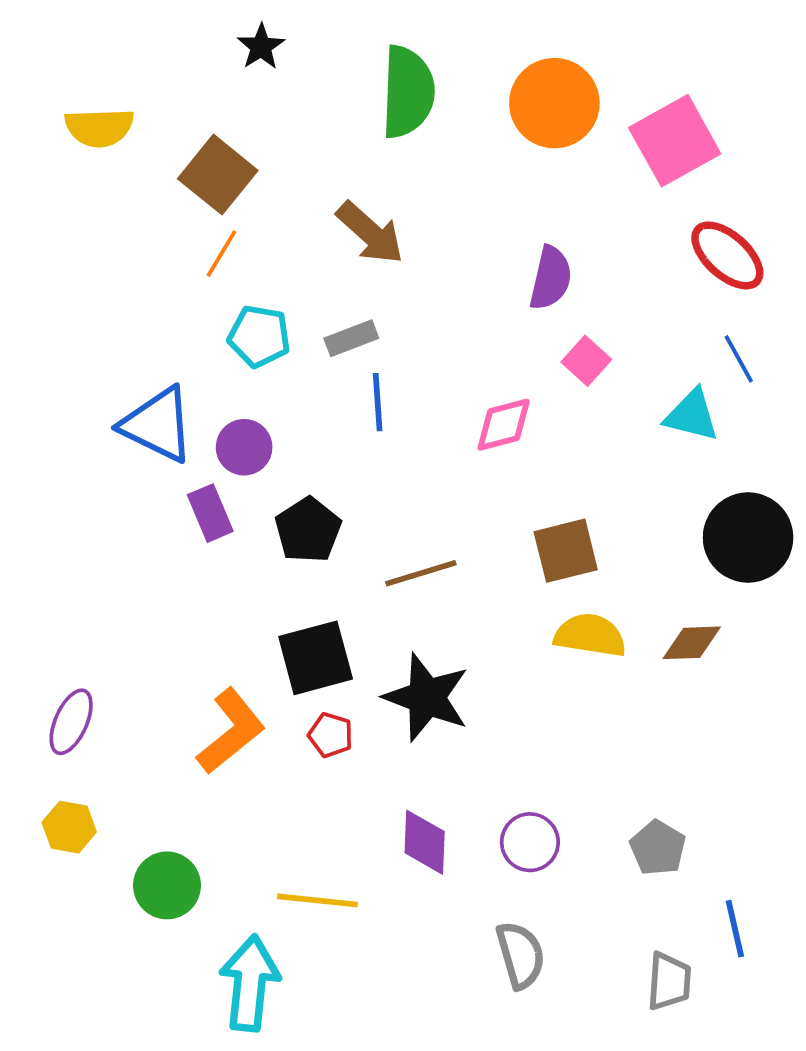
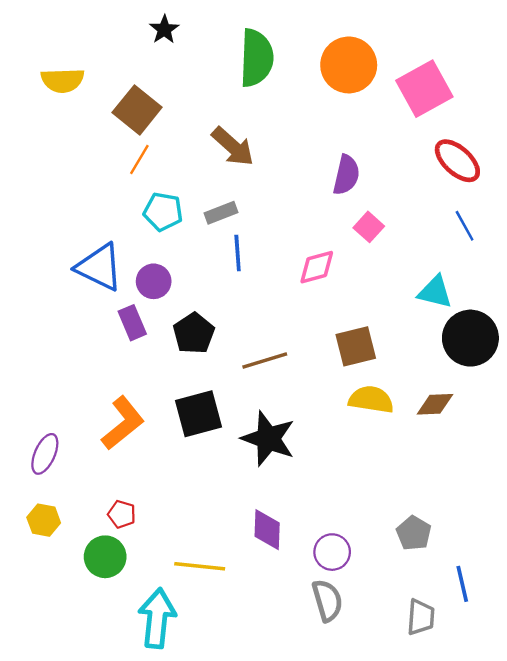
cyan triangle: (692, 415) -> (435, 292), moved
orange L-shape: (231, 731) -> (123, 423), moved
red pentagon: (331, 735) -> (122, 514), moved
purple circle: (530, 842) -> (332, 552), moved

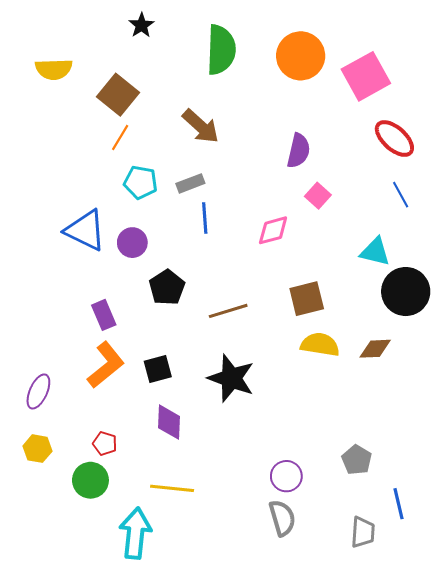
purple rectangle: (132, 323) -> (104, 315), moved
black square: (199, 414) -> (158, 369), moved, size x0.7
purple diamond: (267, 530) -> (169, 422), moved

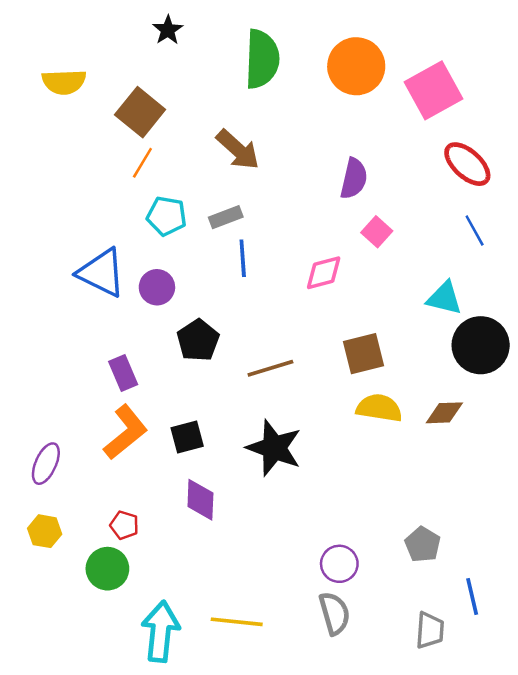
yellow line: (172, 488) -> (237, 622), moved

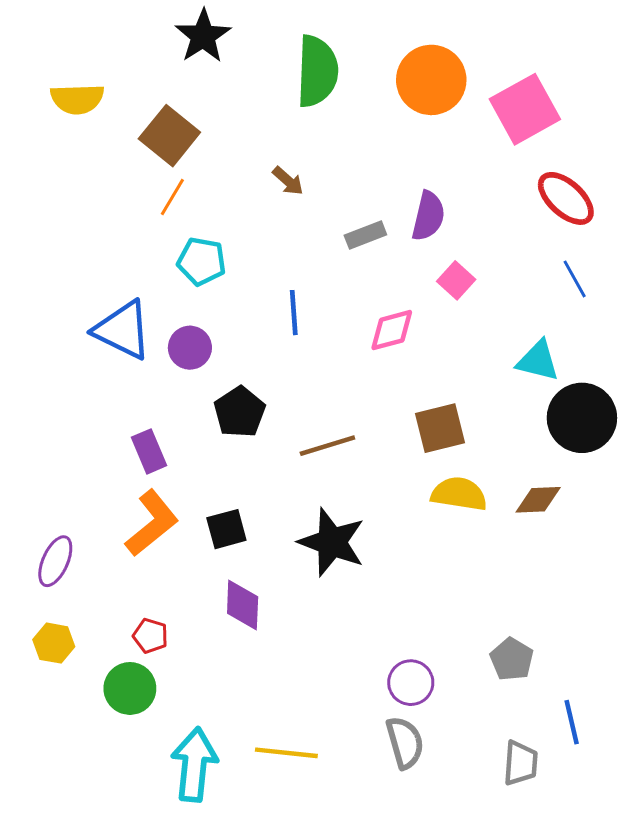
black star: (168, 30) -> (203, 36), size x1.5
brown arrow: (238, 150) -> (288, 181), size x0.6
gray rectangle: (226, 217) -> (365, 235), moved

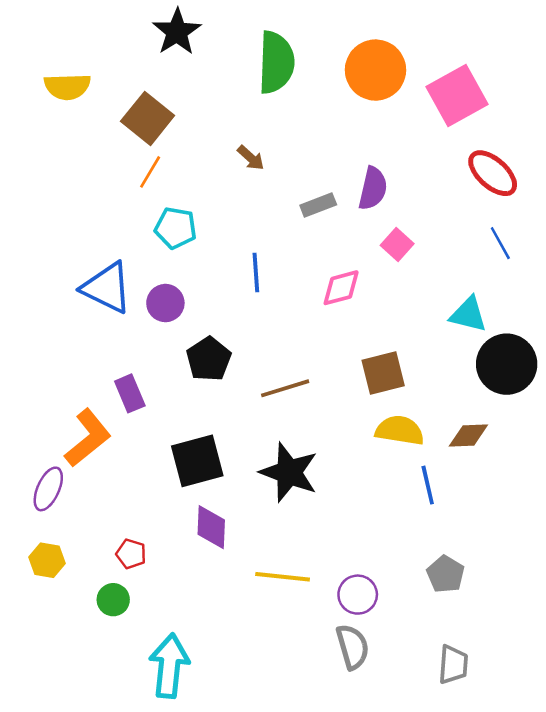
orange L-shape: (152, 523) -> (88, 438), moved
black square: (226, 529) -> (197, 461), size x1.5
green circle: (130, 688) -> (113, 600), size x0.7
blue line: (572, 722) -> (428, 485), moved
yellow line: (286, 753) -> (283, 577), moved

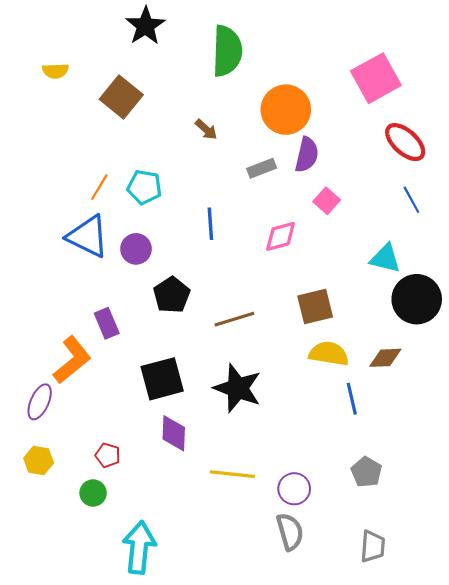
orange circle: (375, 70) -> (286, 110), moved
yellow semicircle: (67, 87) -> (55, 71), size x0.7
orange line: (150, 172) -> (99, 187), moved

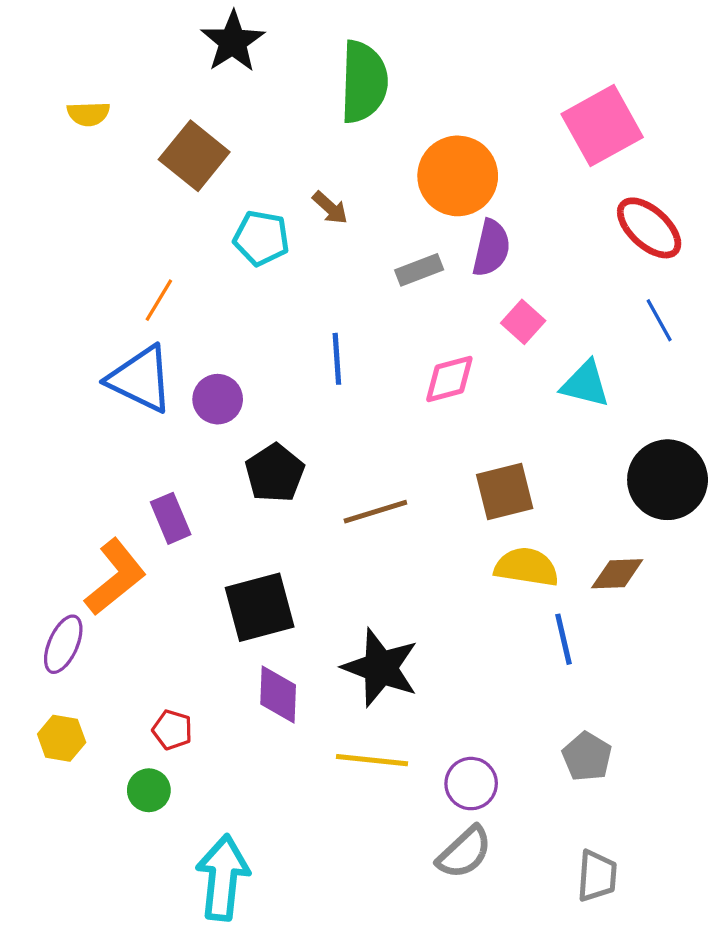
cyan pentagon: (144, 187) -> (261, 238), moved
cyan triangle: (385, 258) -> (585, 384), moved
black star: (238, 388) -> (380, 668), moved
gray semicircle: (290, 532) -> (464, 852), turned 63

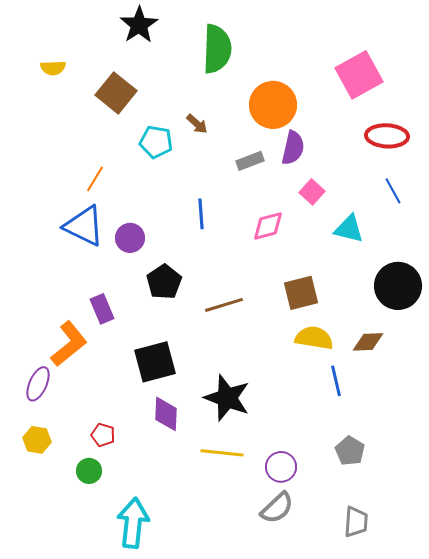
red ellipse: (649, 228) -> (387, 136), turned -39

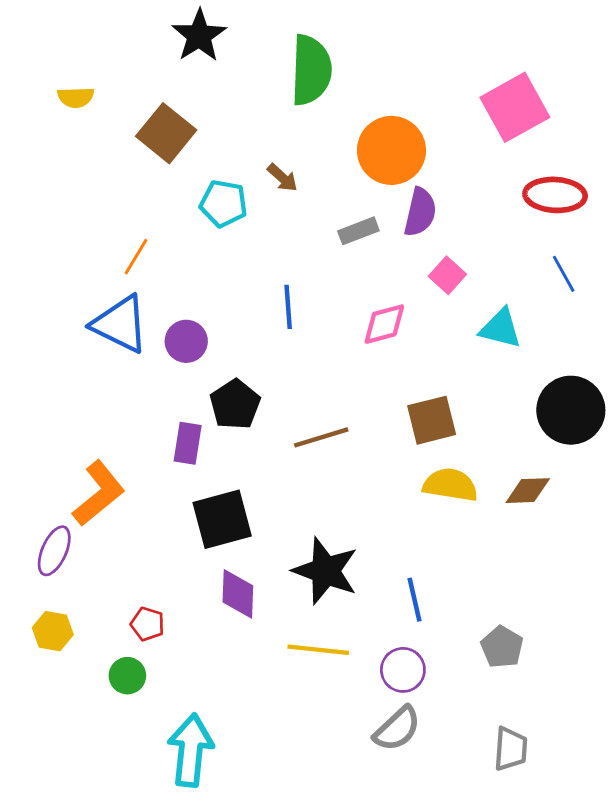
purple rectangle: (102, 309) -> (188, 443), moved, turned 32
blue line: (336, 381) -> (414, 600), moved

